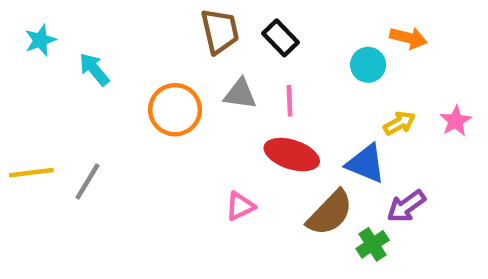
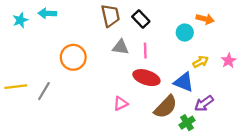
cyan arrow: (94, 69) -> (47, 13), moved, turned -48
orange circle: (175, 110) -> (73, 57), moved

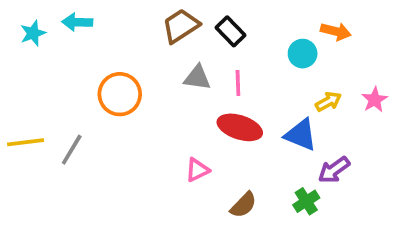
brown trapezoid: (110, 16) -> (181, 26), turned -110
brown semicircle: (166, 107) -> (243, 205), moved, size x0.7

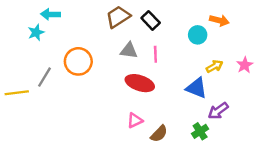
cyan star: (33, 33) -> (36, 32), moved
red ellipse: (240, 127) -> (140, 83), moved
gray line: (72, 150) -> (45, 77), moved
pink triangle: (197, 170) -> (135, 120), moved

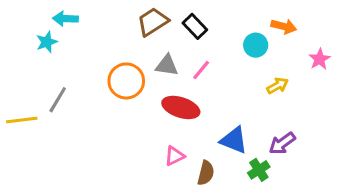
pink line: (155, 54) -> (201, 70), turned 42
orange circle: (78, 61) -> (126, 81), moved
pink star: (245, 65) -> (320, 59), moved
blue triangle: (196, 88) -> (234, 140), moved
brown semicircle: (159, 134) -> (206, 173), turned -30

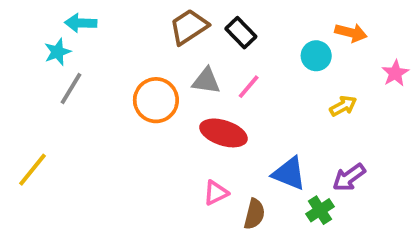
gray line: (58, 100) -> (71, 89), moved
yellow line: (22, 120) -> (32, 170), moved, turned -44

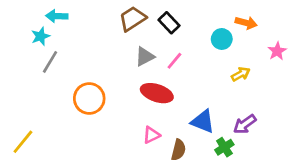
gray triangle: (206, 81) -> (145, 57), turned -35
orange circle: (156, 100) -> (89, 98), moved
yellow line: (32, 170) -> (23, 142), moved

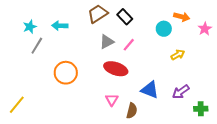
cyan arrow: (57, 16) -> (60, 26), moved
pink star: (277, 51) -> (205, 29), moved
pink triangle: (151, 135) -> (112, 100), turned -32
green cross: (224, 147) -> (201, 109), moved, turned 32

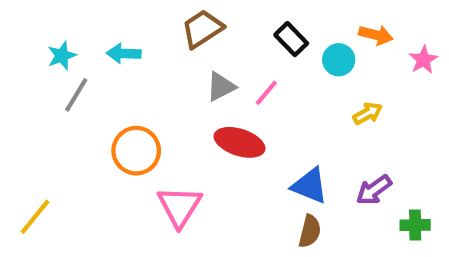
black rectangle: (125, 17) -> (291, 39), moved
pink triangle: (112, 100) -> (180, 206), moved, size x1.6
brown semicircle: (132, 111) -> (310, 231), moved

